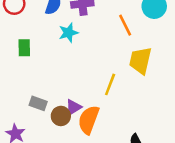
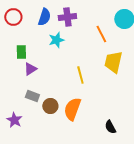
yellow line: (110, 84) -> (80, 75), moved, turned -36
purple triangle: (73, 107) -> (30, 69), moved

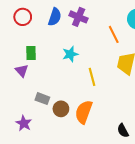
purple cross: (67, 17) -> (79, 17), turned 30
cyan star: (56, 40) -> (70, 54), moved
purple triangle: (30, 69) -> (22, 71), moved, turned -40

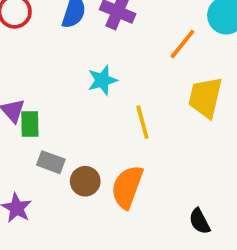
orange line: (114, 34) -> (182, 44), turned 66
green rectangle: (31, 53) -> (30, 124), moved

